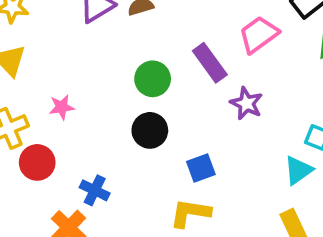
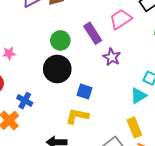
black circle: (150, 130) -> (57, 69), size x1.4
blue square: (201, 168) -> (84, 91), turned 35

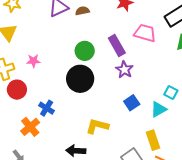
pink trapezoid: (121, 19) -> (145, 33), turned 45
purple star: (112, 57) -> (124, 70), moved
blue square: (84, 91) -> (132, 103), moved, turned 35

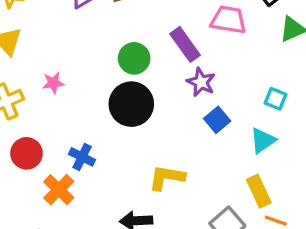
red circle: (17, 90) -> (27, 153), moved
cyan square: (171, 93) -> (276, 99), moved
blue square: (132, 103) -> (217, 120), moved

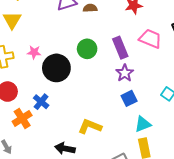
black circle: (131, 104) -> (56, 68), moved
cyan triangle: (263, 140) -> (143, 124), moved

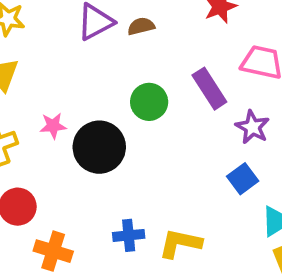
purple star: (125, 73) -> (252, 127), moved
blue cross: (41, 102) -> (129, 235), moved, turned -35
orange cross: (22, 118) -> (53, 251), turned -30

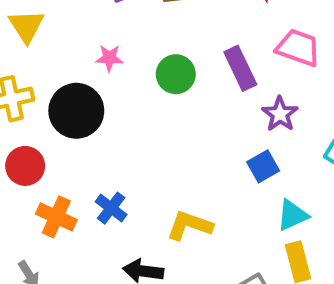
pink star: (53, 126) -> (109, 58), moved
black circle: (99, 147) -> (76, 111), moved
blue cross: (129, 235) -> (111, 208), moved, turned 36

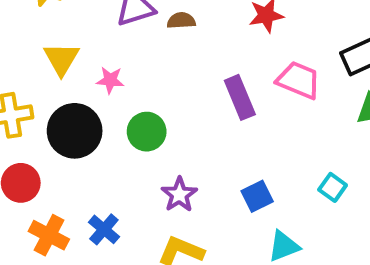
yellow triangle: (26, 26) -> (61, 59), moved
green circle: (176, 74) -> (147, 132), moved
purple star: (280, 114) -> (179, 195), moved

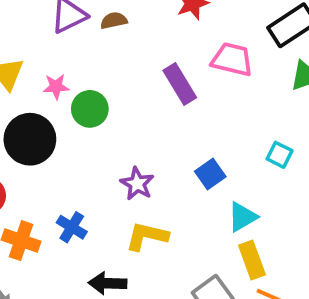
green circle: (147, 132) -> (90, 109), moved

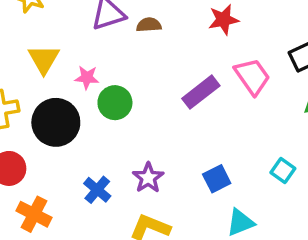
pink trapezoid: (232, 59) -> (252, 76), turned 33
purple rectangle: (180, 84) -> (201, 92), turned 75
blue cross: (72, 227) -> (97, 190), moved

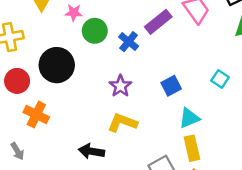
black circle: (56, 122) -> (57, 65), moved
blue cross: (97, 190) -> (129, 42), moved

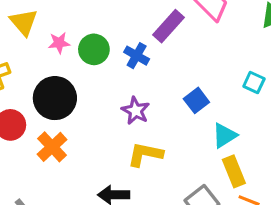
pink star: (74, 13) -> (59, 43), moved
orange cross: (36, 115) -> (52, 147), moved, turned 30

